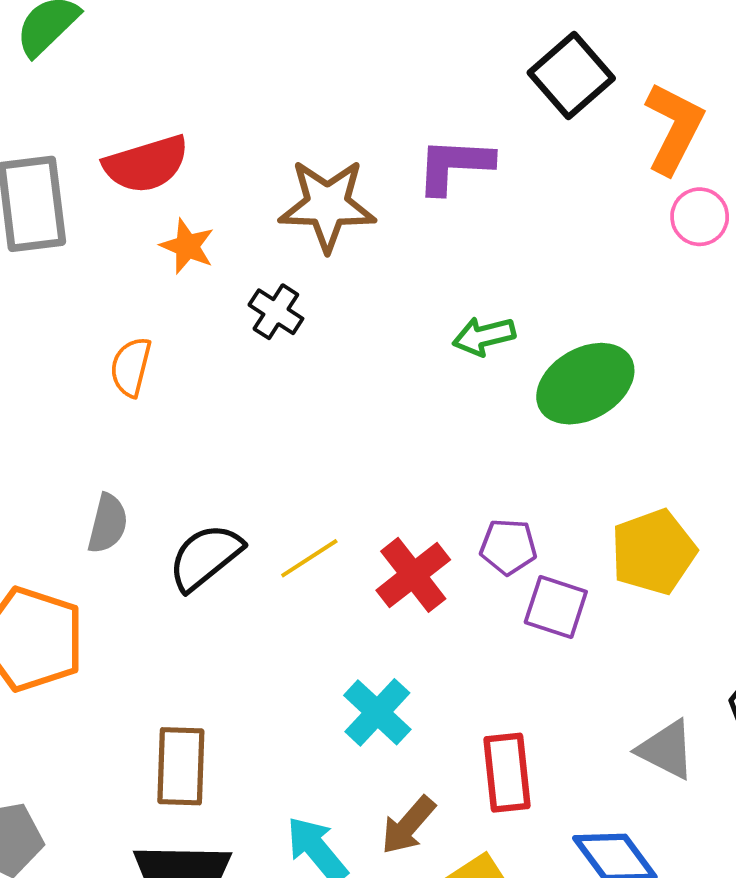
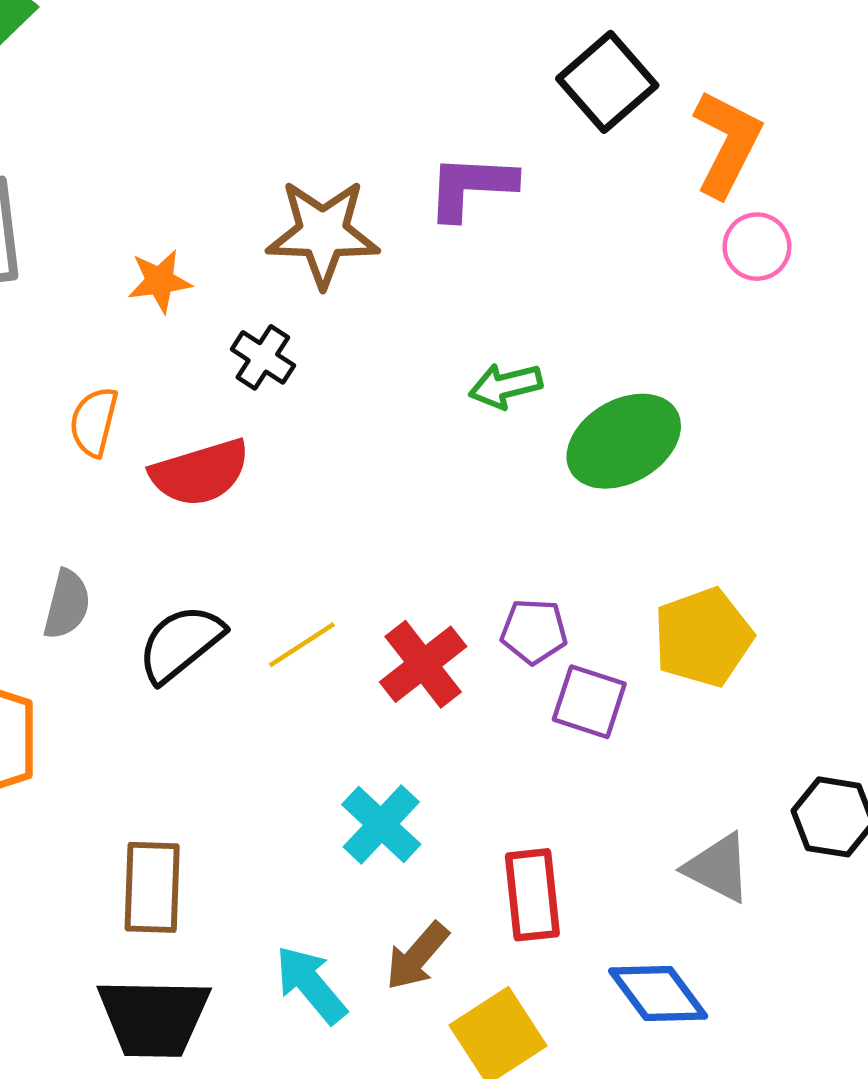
red semicircle: (146, 164) -> (200, 473), moved
orange star: (187, 246) -> (160, 281), turned -30

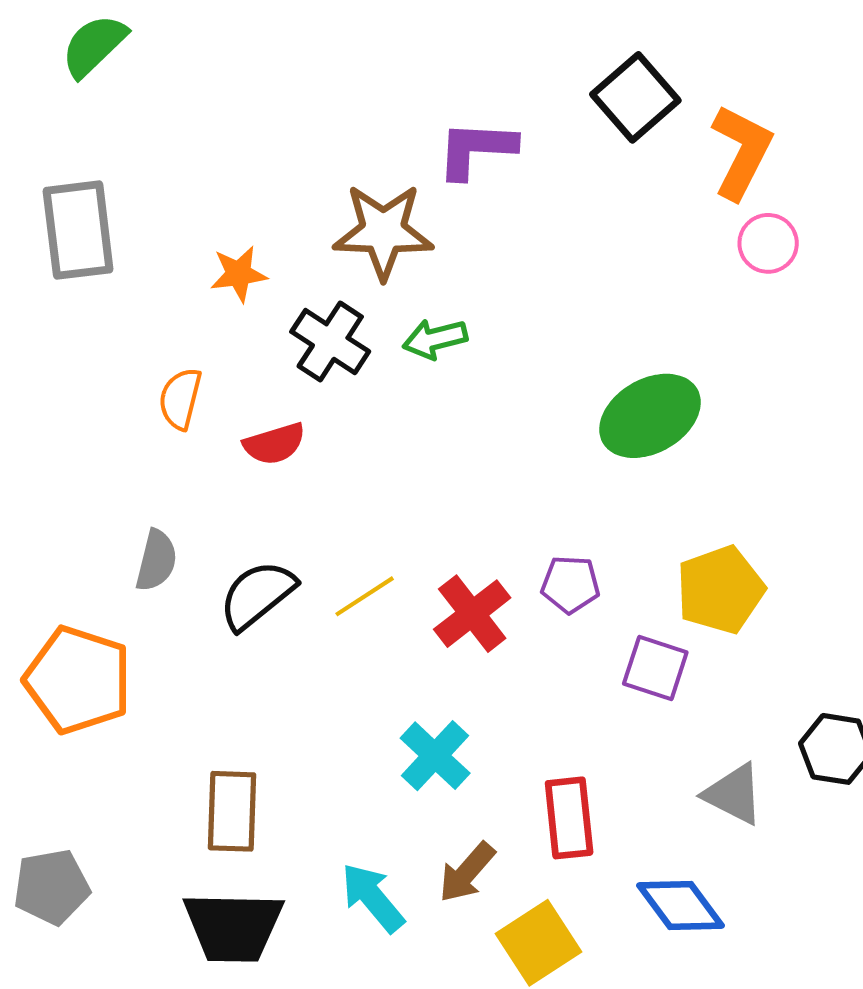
purple L-shape: (471, 187) -> (476, 149), moved
black cross: (263, 357) -> (330, 342), size x1.4
green arrow: (505, 386) -> (435, 339), moved
red semicircle: (200, 473) -> (274, 444), size x0.7
purple square: (589, 702) -> (655, 668), moved

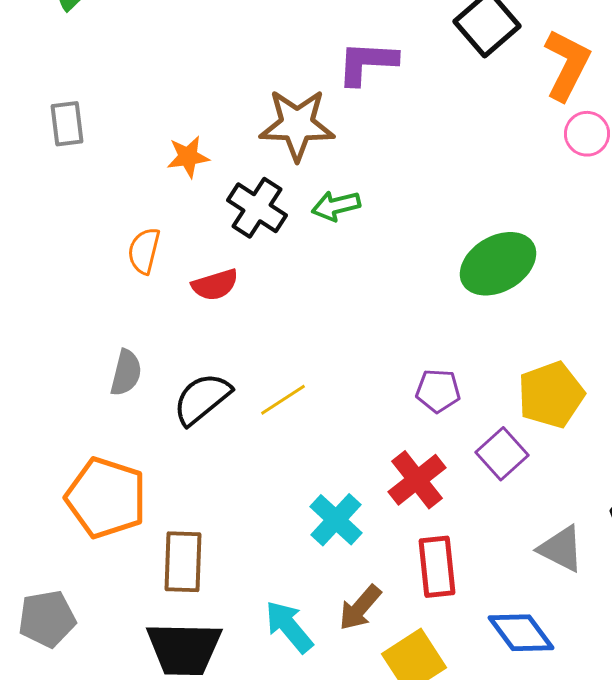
gray rectangle: (78, 230) -> (67, 124), size x0.6
red cross: (472, 614) -> (417, 480), moved
purple square: (655, 668) -> (502, 454), turned 30
orange pentagon: (78, 680) -> (106, 498), moved

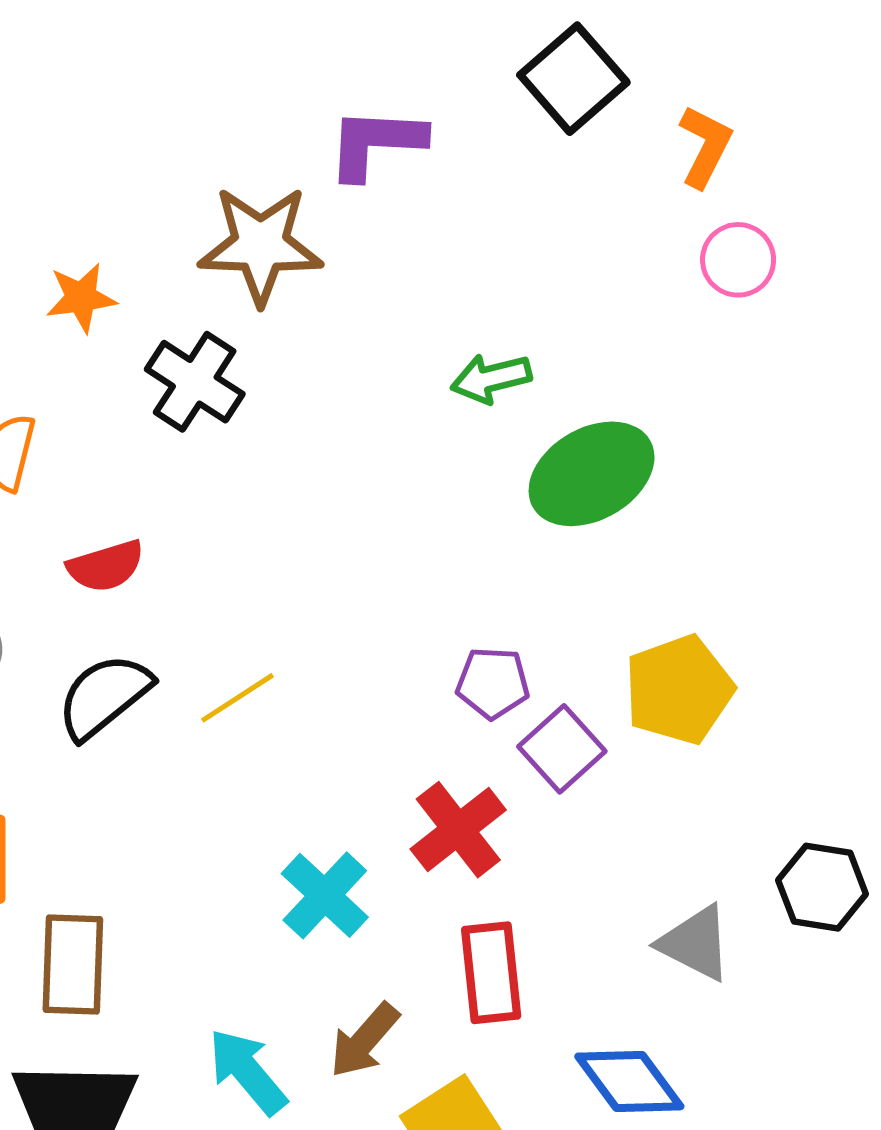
orange L-shape: (567, 65) -> (705, 146), size x0.7
green arrow: (336, 206) -> (491, 378), moved
red semicircle: (215, 285) -> (106, 566), moved
purple square: (502, 454) -> (562, 749), moved

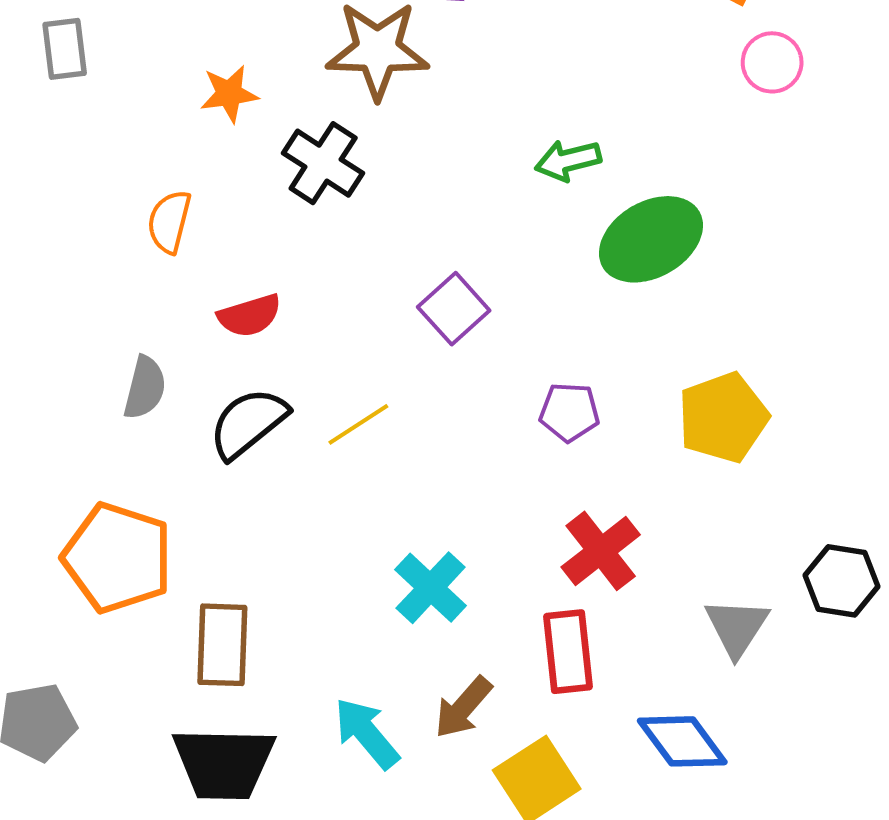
purple square: (562, 749) -> (454, 309), moved
red cross: (458, 830) -> (601, 551), moved
gray triangle: (695, 943) -> (737, 627), turned 36

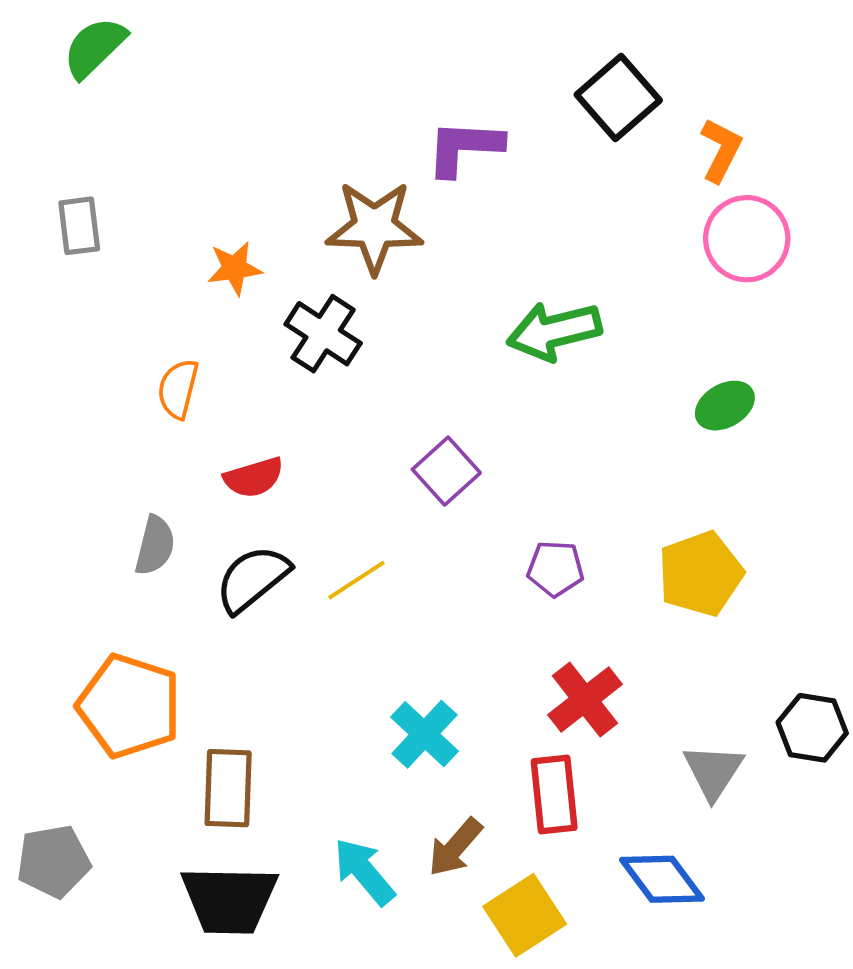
pink circle: (772, 62) -> (747, 239), size x1.5
green arrow: (568, 160) -> (554, 331), size x1.5
green ellipse: (651, 239) -> (725, 406), moved, size x0.6

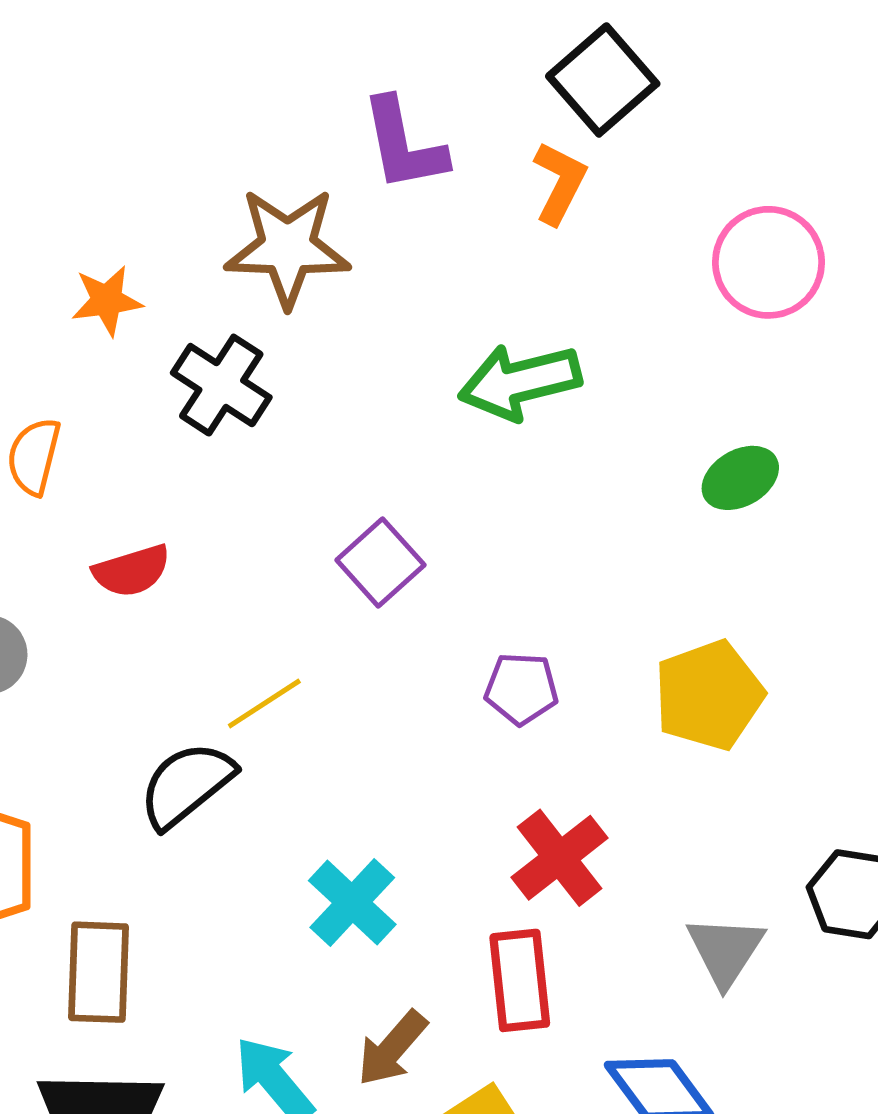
purple L-shape: (464, 148) -> (404, 145), turned -104
orange L-shape: (721, 150) -> (560, 183), moved
black semicircle: (252, 579) -> (186, 785), moved

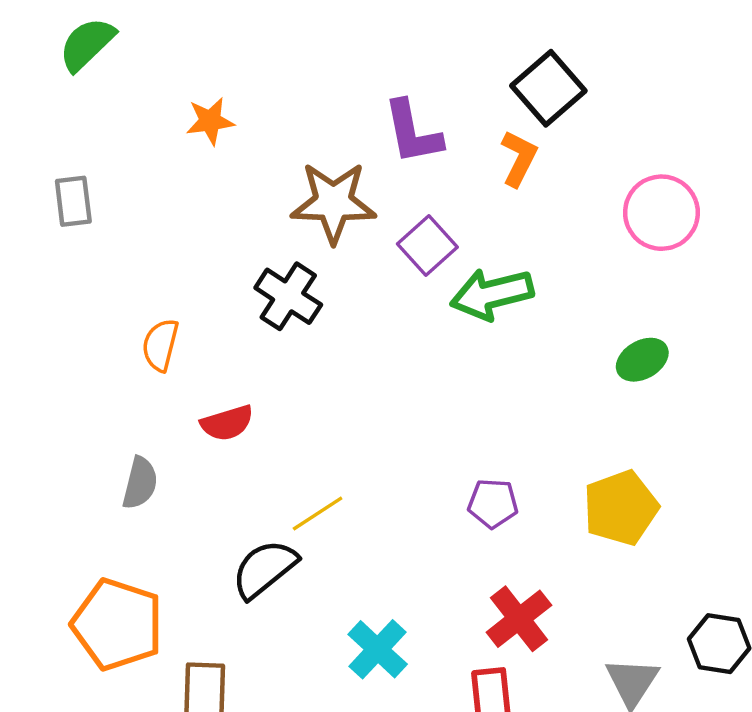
orange star: (107, 300) -> (210, 121), moved
purple square: (380, 563) -> (427, 245), moved

